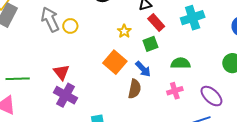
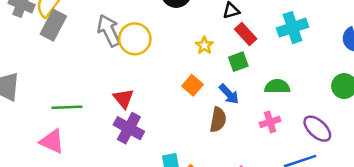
yellow circle: (70, 26) -> (135, 39), size x1.6
orange square: (115, 62) -> (192, 85), size x0.7

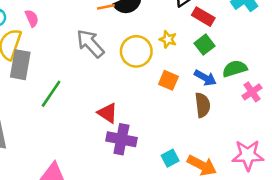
gray arrow: (109, 31) -> (90, 44), moved
yellow circle: (135, 39) -> (136, 51), moved
green semicircle: (277, 87) -> (235, 69), moved
green line: (67, 107) -> (51, 94), moved, turned -36

